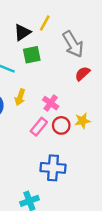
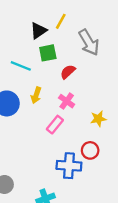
red semicircle: (82, 74) -> (68, 72), moved
red circle: (61, 125) -> (90, 150), moved

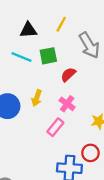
black triangle: (38, 31) -> (28, 30), moved, turned 30
cyan line: (21, 66) -> (21, 57), moved

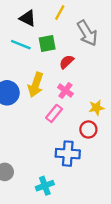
black triangle: (28, 30) -> (28, 18), turned 30
yellow arrow: (37, 98) -> (36, 85), size x1.5
red circle: (90, 153) -> (88, 129), moved

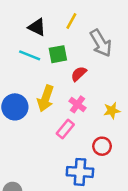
yellow star: (96, 108) -> (112, 111), moved

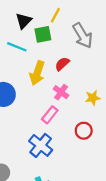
black triangle: (37, 27) -> (24, 21), turned 48
green square: (58, 54) -> (43, 34), moved
yellow arrow: (46, 98) -> (37, 73), moved
blue cross: (80, 172) -> (41, 145), moved, turned 35

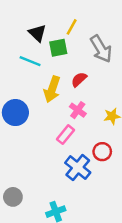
black triangle: (24, 21) -> (37, 33), turned -30
blue cross: (41, 145) -> (78, 168), moved

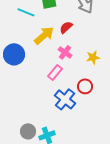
yellow arrow: (52, 89) -> (44, 35), turned -150
gray circle: (13, 197) -> (28, 131), moved

